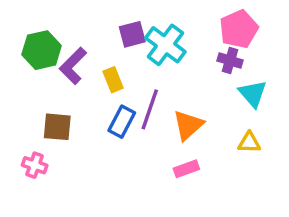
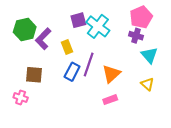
yellow triangle: (249, 143) -> (147, 84), turned 40

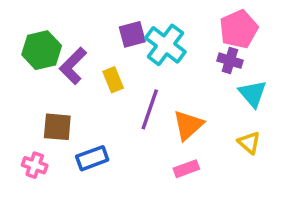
blue rectangle: (72, 72) -> (92, 158), moved, turned 42

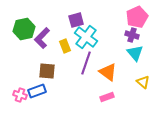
cyan cross: (165, 45) -> (86, 37), moved
cyan triangle: (253, 94) -> (135, 53), moved
orange triangle: (188, 125) -> (108, 72), turned -42
brown square: (57, 127) -> (47, 71), moved
blue rectangle: (92, 158) -> (37, 91), moved

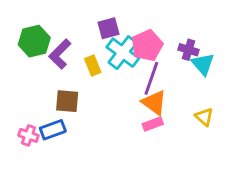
pink pentagon: (137, 17) -> (147, 45), moved
cyan triangle: (135, 53) -> (203, 64), moved
purple line: (86, 63) -> (151, 78), moved
pink rectangle: (107, 97) -> (153, 124), moved

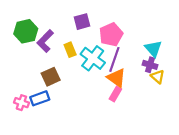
purple cross: (189, 50) -> (150, 65), moved
cyan cross: (123, 53) -> (93, 58), moved
brown square: (67, 101) -> (51, 77), turned -30
yellow triangle: (204, 117) -> (158, 77), moved
pink rectangle: (153, 124) -> (115, 94), turned -40

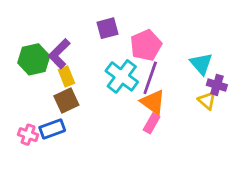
green hexagon: (26, 31) -> (34, 59), moved
yellow rectangle: (70, 50) -> (66, 76), moved
purple cross: (150, 65) -> (217, 85), moved

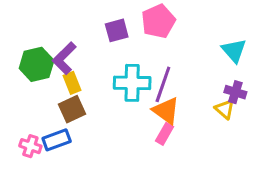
pink pentagon: (146, 45) -> (158, 21), moved
cyan triangle: (201, 64) -> (234, 51), moved
cyan cross: (122, 76) -> (132, 83), turned -36

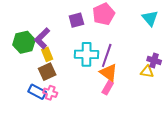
cyan triangle: (234, 51) -> (150, 18), moved
yellow triangle: (225, 109) -> (147, 72), turned -32
blue rectangle: (57, 140) -> (37, 92), turned 48
pink cross: (30, 146) -> (50, 93), moved

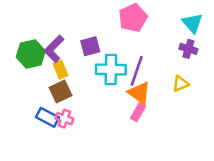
purple square: (76, 20) -> (90, 46), moved
purple cross: (154, 60) -> (188, 49), moved
yellow triangle: (147, 72) -> (181, 84), moved, turned -32

